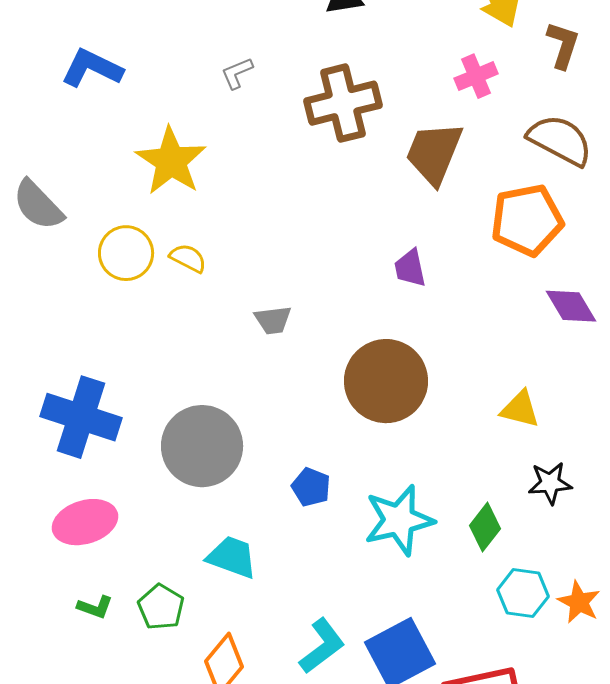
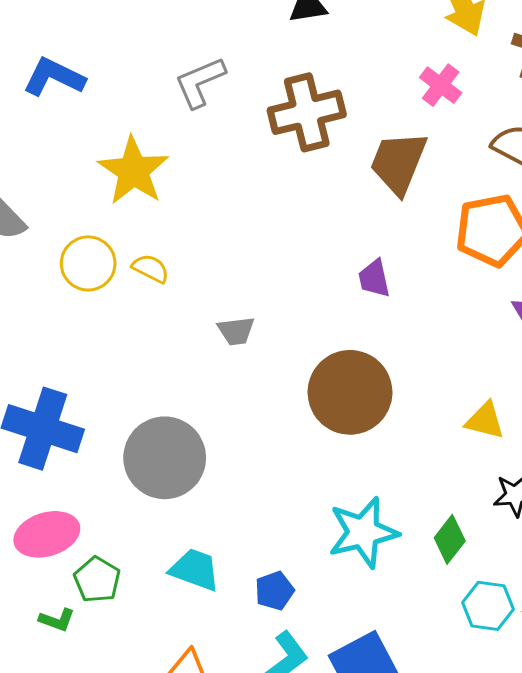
gray L-shape: (237, 73) -> (200, 82), size x1.6
pink cross: (476, 76) -> (441, 85), turned -30
blue pentagon: (311, 487) -> (274, 591), moved, turned 30
green pentagon: (161, 607) -> (97, 580), moved

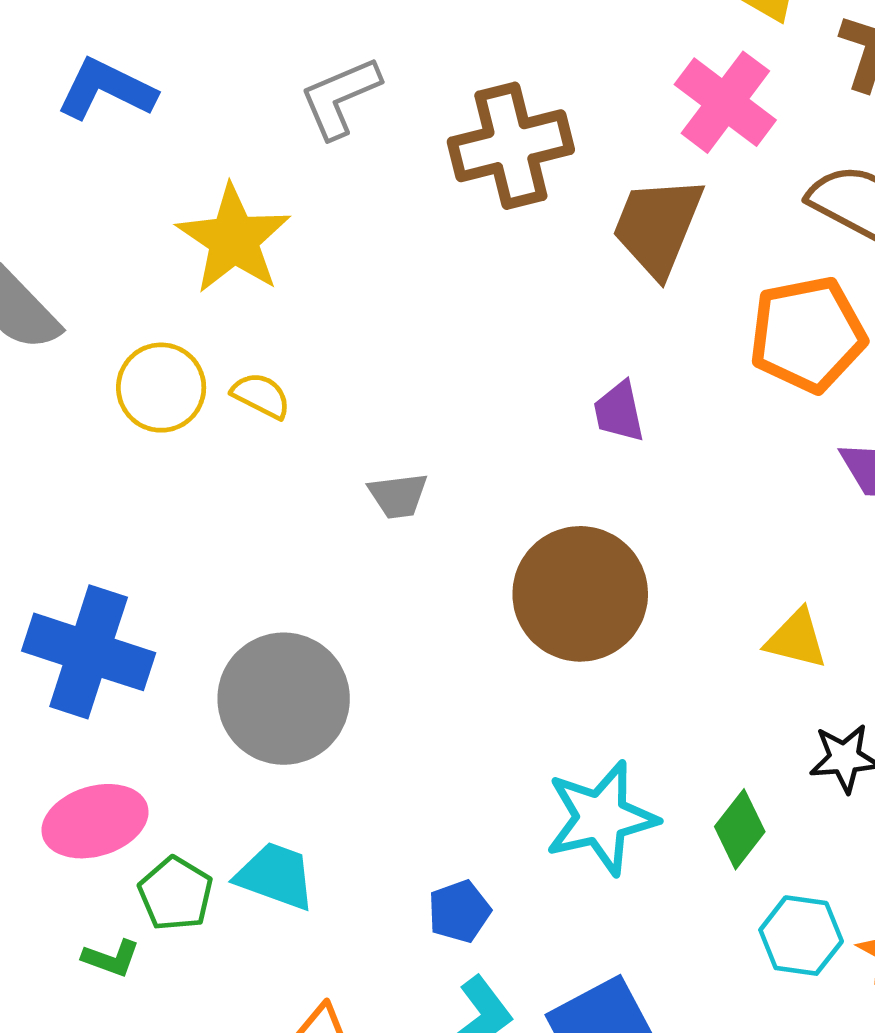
pink cross: (441, 85) -> (725, 102), size x1.5
cyan trapezoid: (195, 570) -> (276, 876), moved

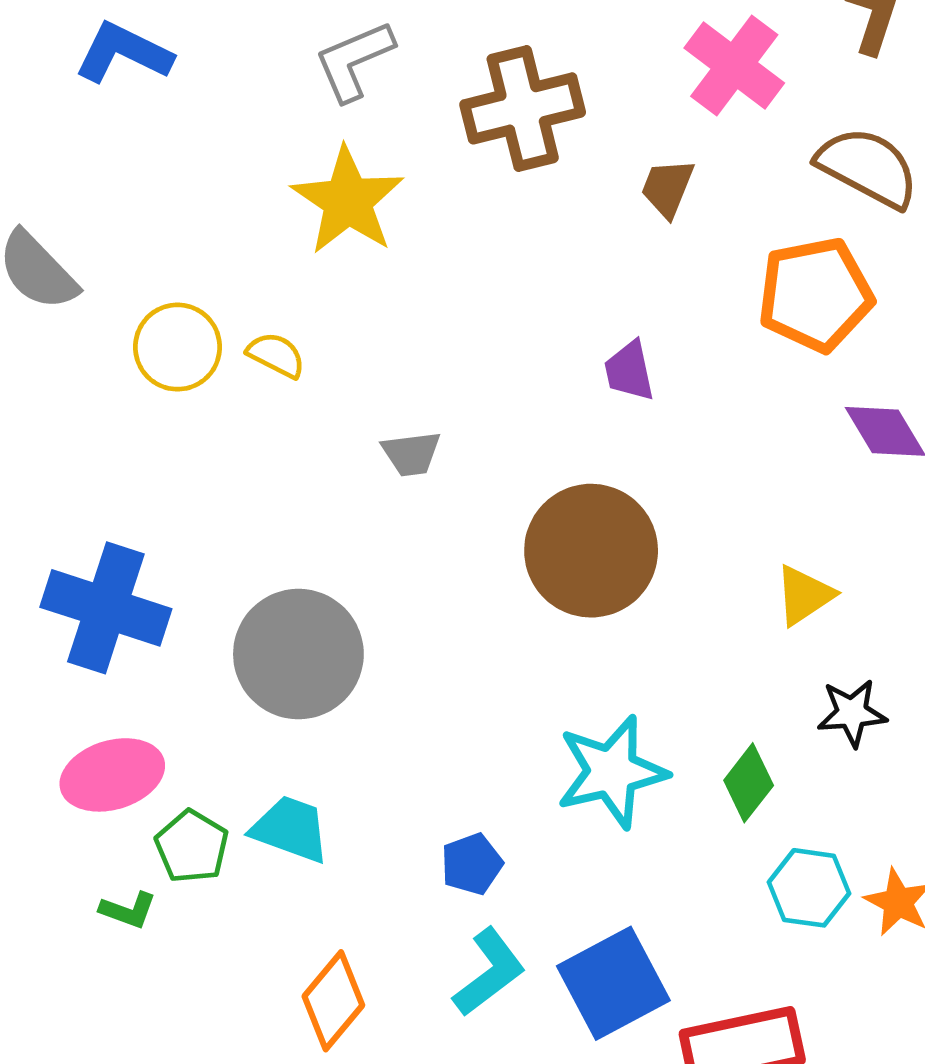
brown trapezoid: (658, 226) -> (667, 188), size x0.6
yellow star: (234, 239) -> (348, 201), moved
yellow triangle: (796, 639) -> (804, 595), turned -48

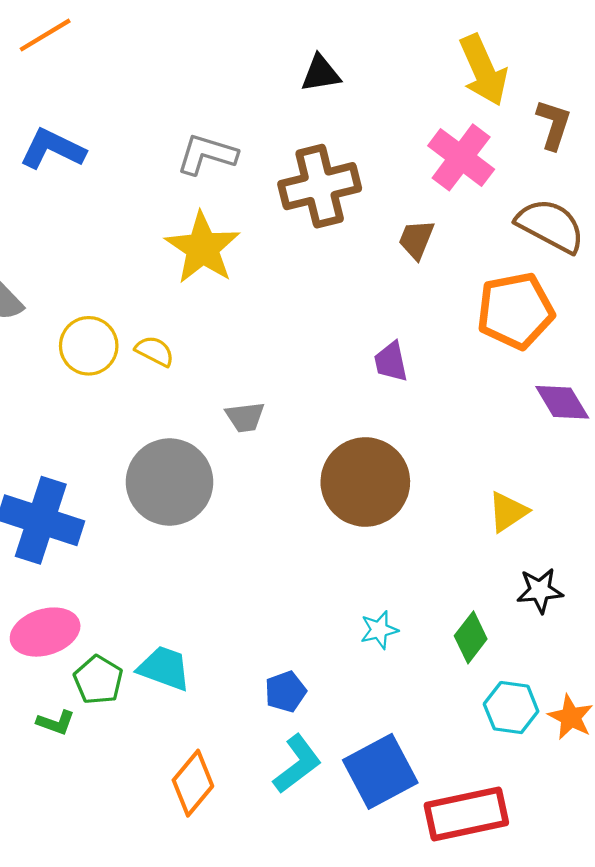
gray L-shape: (354, 61) -> (207, 154), turned 40
gray circle: (298, 654) -> (170, 482), moved
cyan star: (612, 772) -> (379, 630), size x0.5

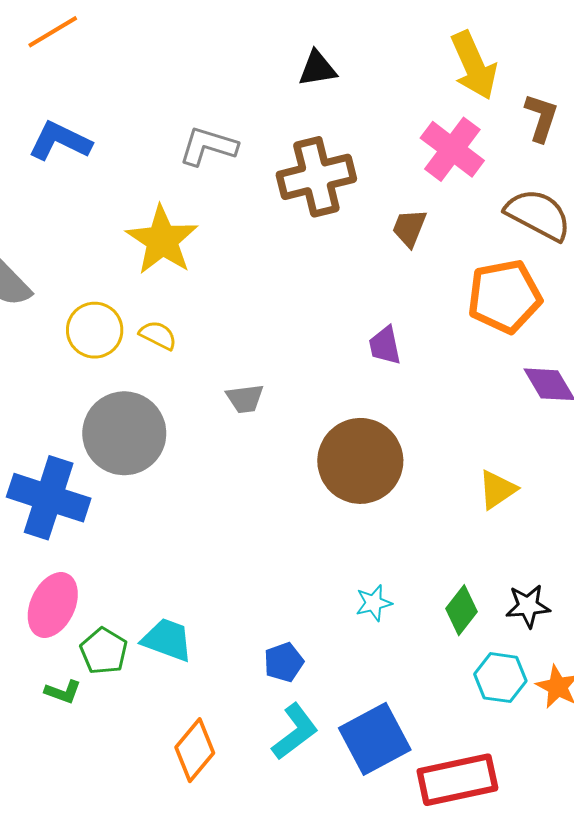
yellow star: (203, 248) -> (162, 240), moved
gray circle: (170, 482) -> (124, 433), moved
black star: (540, 591) -> (528, 606), moved
pink ellipse: (45, 632) -> (53, 605), turned -48

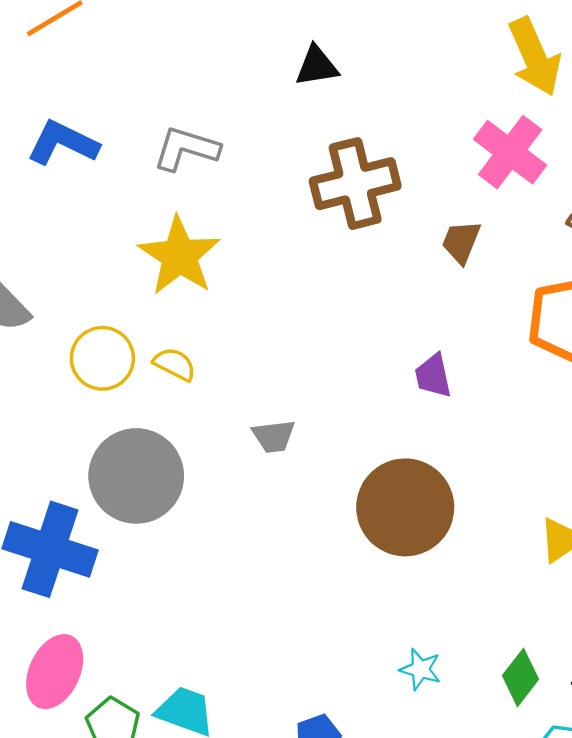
black triangle: (317, 69) -> (317, 66), moved
gray L-shape: (208, 146) -> (186, 149), moved
cyan star: (374, 603) -> (420, 669), turned 30

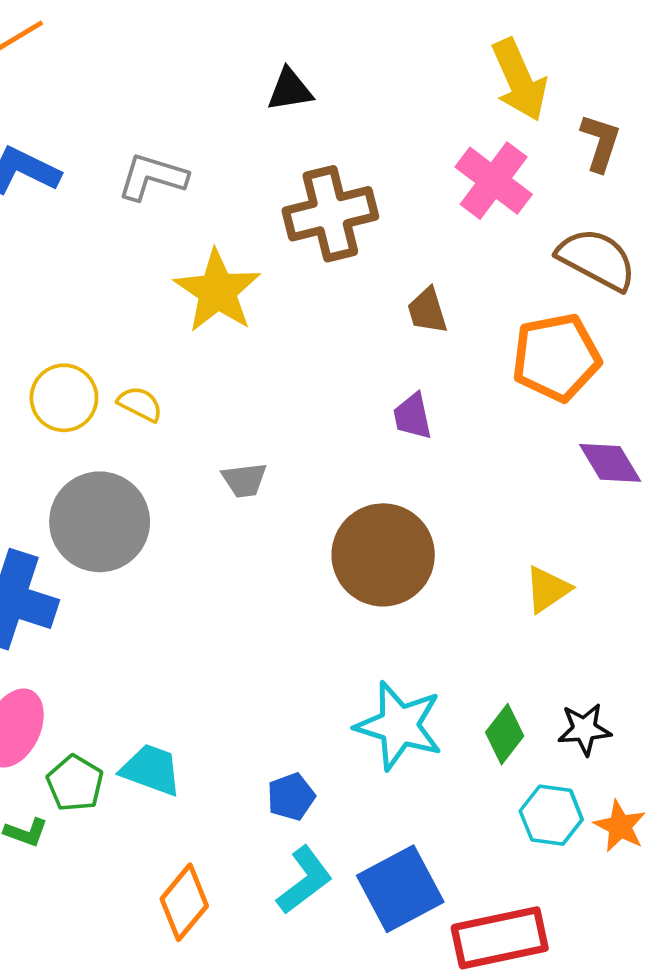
brown trapezoid: (461, 242) -> (427, 311), moved, turned -39
yellow star: (179, 256) -> (217, 291), moved
cyan star: (420, 669) -> (399, 726), size x2.0

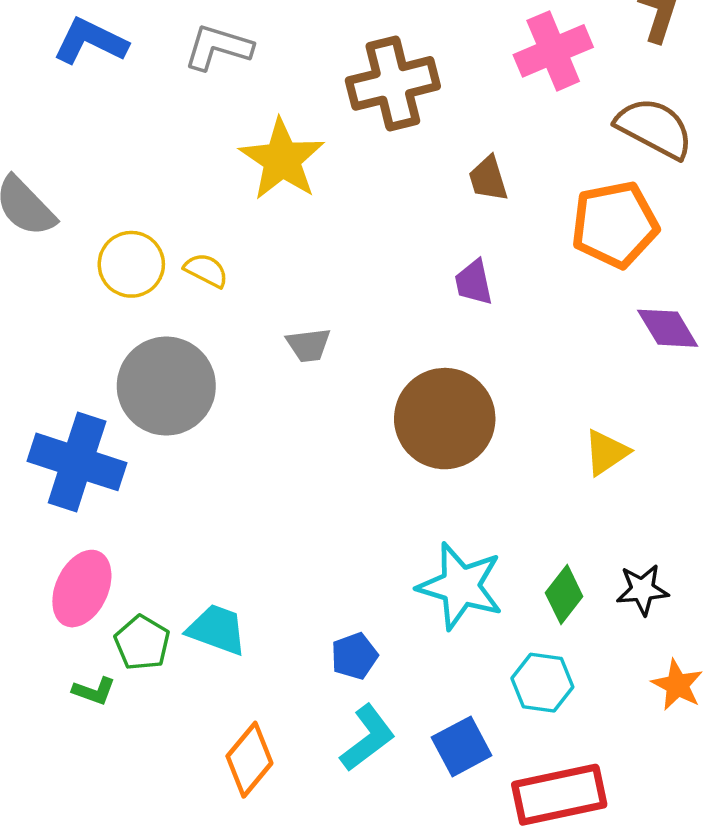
pink cross: (494, 181) -> (553, 51), turned 30
cyan hexagon: (551, 815) -> (542, 683), moved
blue square: (400, 889) -> (462, 746), size x0.7

